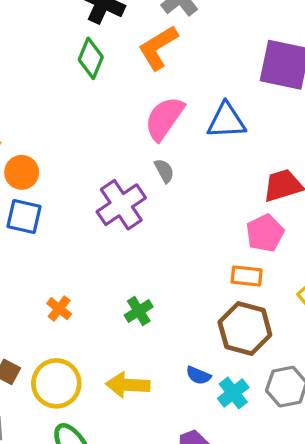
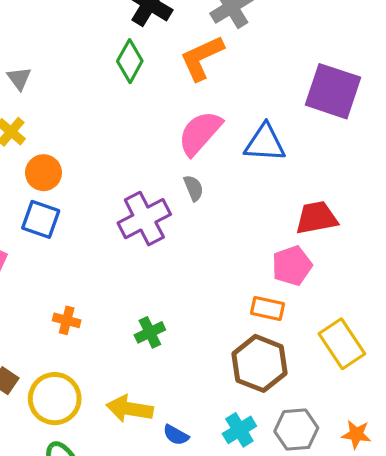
orange cross: (59, 309) -> (67, 320), turned -30
blue semicircle: (198, 375) -> (176, 435), moved

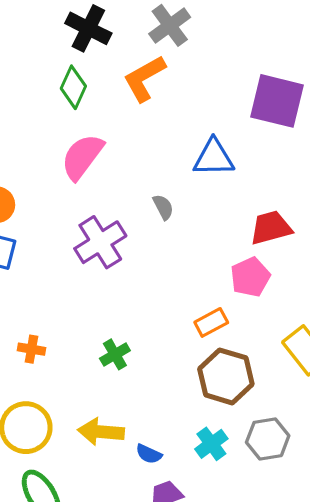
pink semicircle: (200, 133) -> (82, 157), moved
gray semicircle: (194, 188) -> (163, 207), moved
orange rectangle: (268, 309) -> (211, 322), moved, turned -36

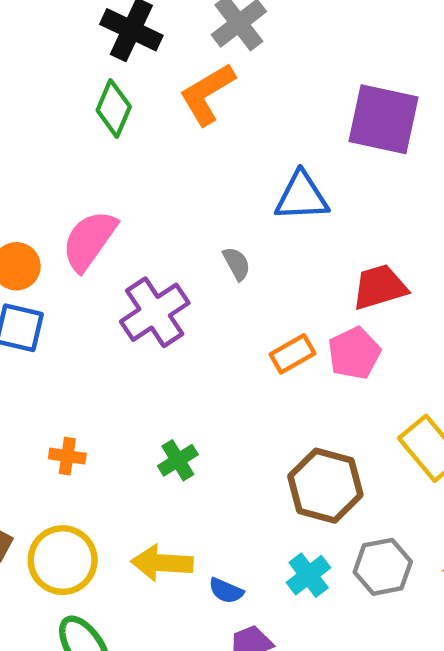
pink semicircle: (82, 157) -> (89, 240), moved
orange rectangle: (211, 322) -> (293, 354), moved

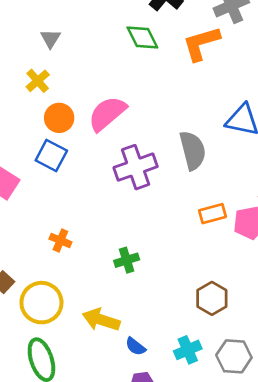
green diamond: (114, 108) -> (142, 38), turned -64
gray semicircle: (237, 264) -> (193, 150), size x1.8
brown hexagon: (325, 486) -> (212, 298), size x0.7

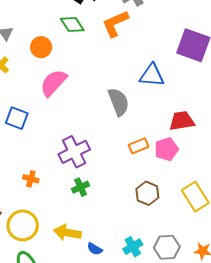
orange circle: (59, 118) -> (41, 47), moved
purple cross: (136, 167) -> (74, 152), moved
brown hexagon: (212, 298) -> (147, 193), moved

